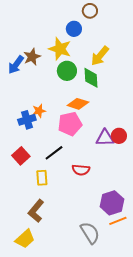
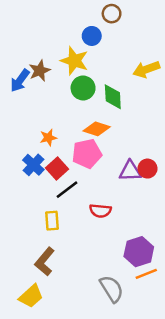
yellow arrow: (100, 56) -> (146, 69), moved, turned 30
blue cross: (27, 120) -> (33, 165), moved, turned -30
red square: (21, 156) -> (57, 169), moved

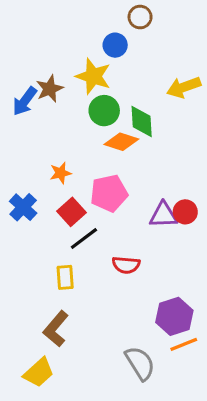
orange diamond: (97, 129) -> (121, 142), moved
blue cross: (33, 165) -> (23, 207), moved

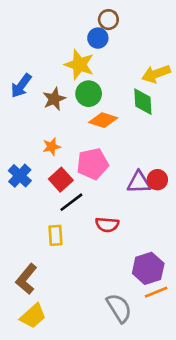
brown circle: (140, 17) -> (108, 20), moved
brown star: (50, 89) -> (54, 99), moved
green diamond: (142, 121) -> (143, 102), moved
brown L-shape: (56, 329) -> (26, 279), moved

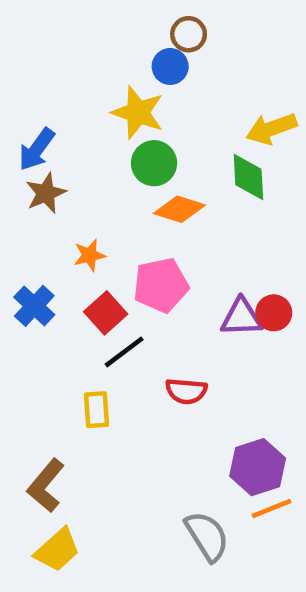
brown star: (54, 99) -> (46, 193), moved

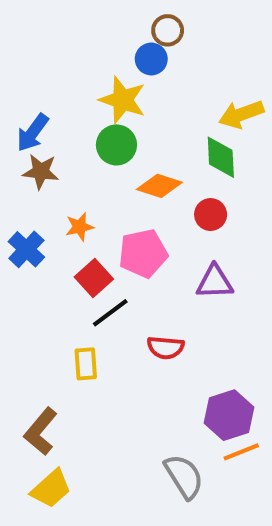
green circle: (154, 163) -> (116, 145), moved
brown star: (46, 193) -> (41, 172), turned 30
blue cross: (34, 306) -> (26, 249), moved
red circle: (274, 313) -> (211, 215), moved

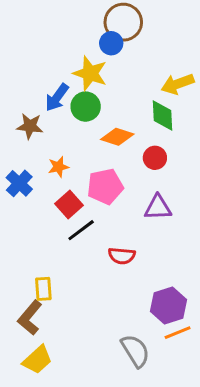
brown circle: (168, 30) -> (123, 22), size x1.6
blue arrow: (33, 133) -> (57, 98), moved
yellow rectangle: (86, 364) -> (43, 289), moved

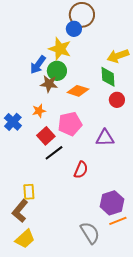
brown star: (30, 126) -> (49, 84), moved
red circle: (155, 158) -> (117, 100), moved
red semicircle: (122, 256) -> (81, 170), turned -72

